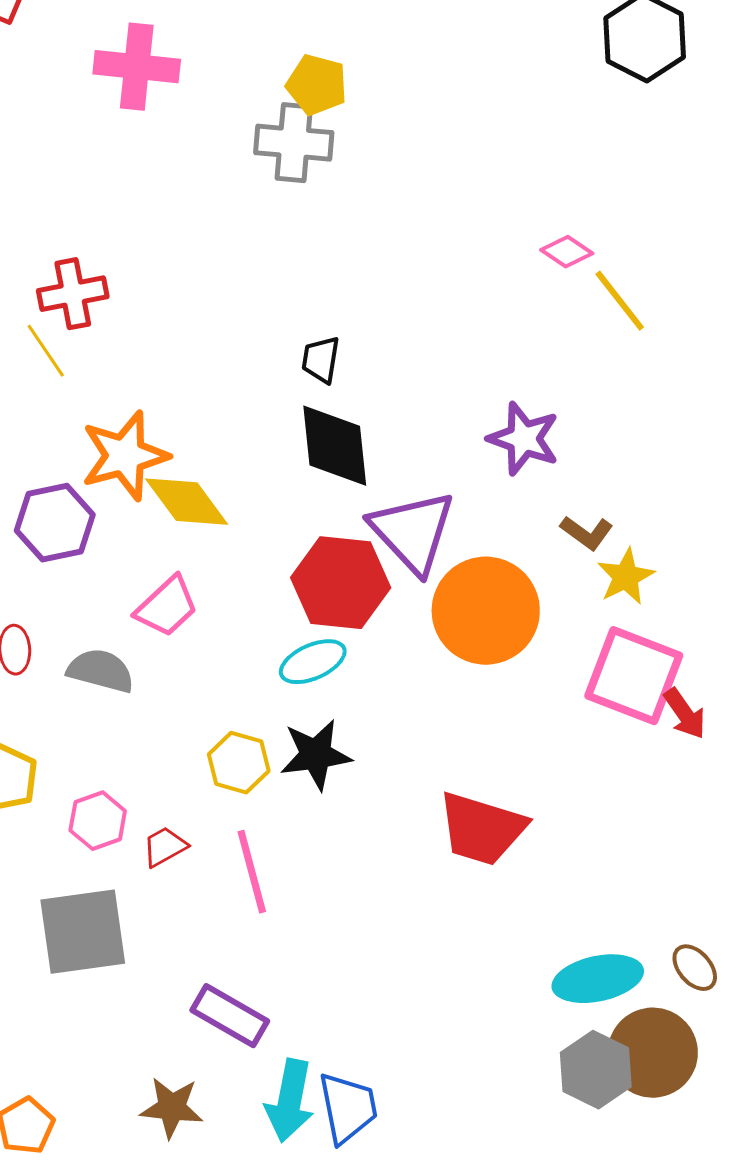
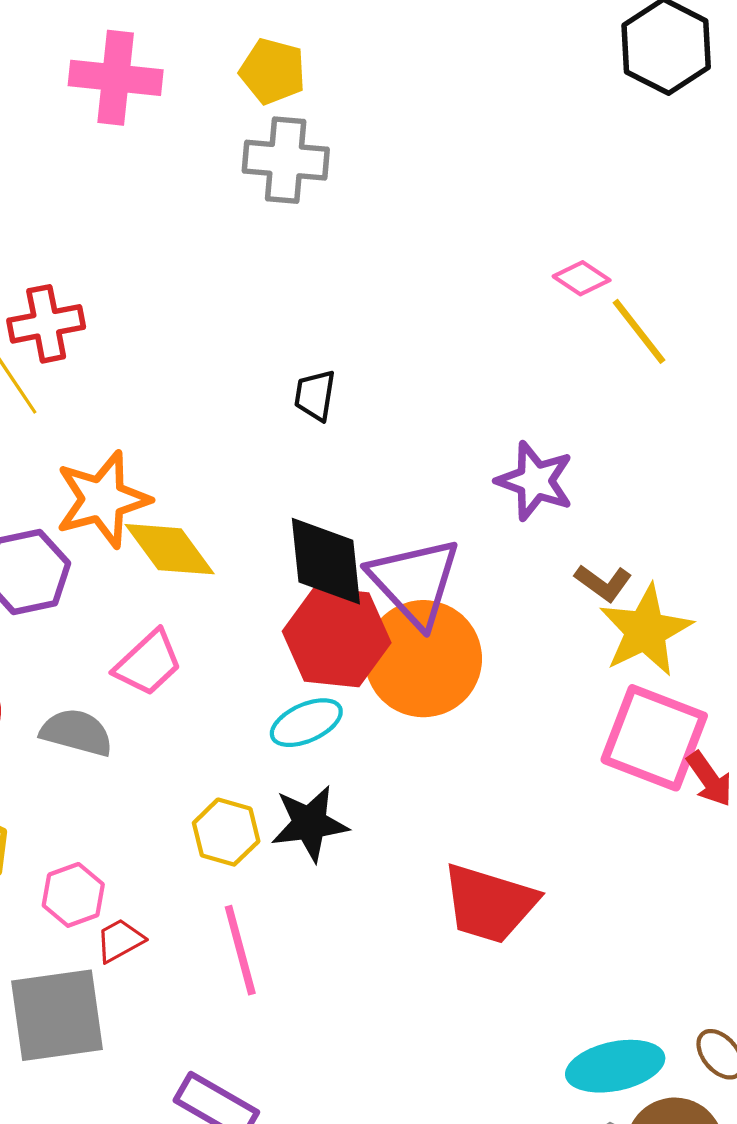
yellow pentagon: (317, 85) -> (273, 71), moved
black diamond: (335, 446) -> (326, 561), moved
yellow star: (626, 577) -> (646, 630), size x1.5
orange circle: (486, 611) -> (423, 659), moved
red trapezoid: (165, 847) -> (120, 940), moved

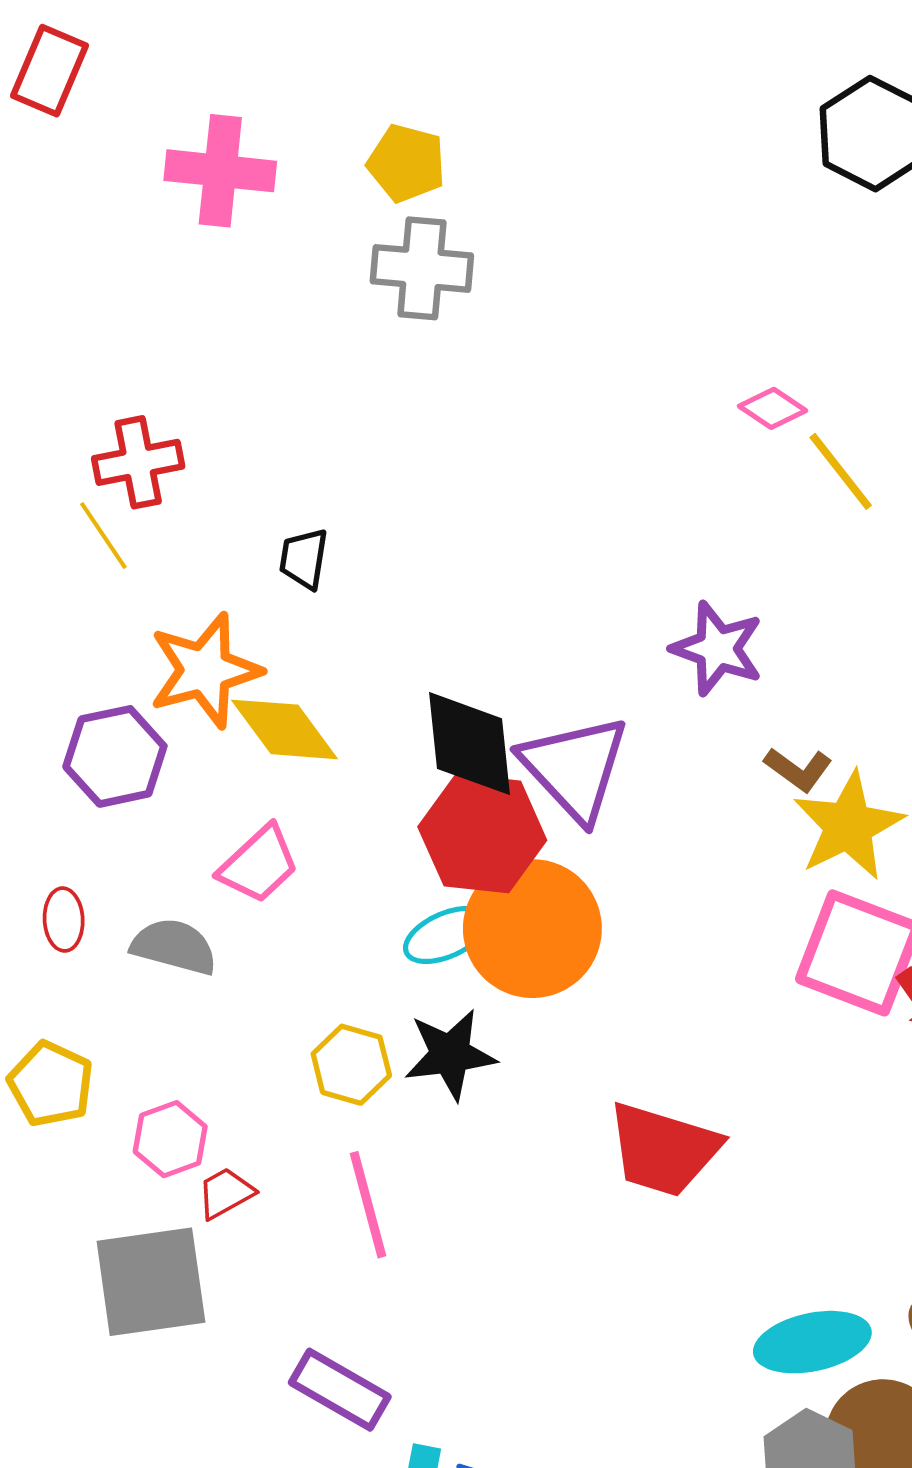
black trapezoid: (315, 395) -> (304, 559), moved
orange circle: (423, 659) -> (532, 929), moved

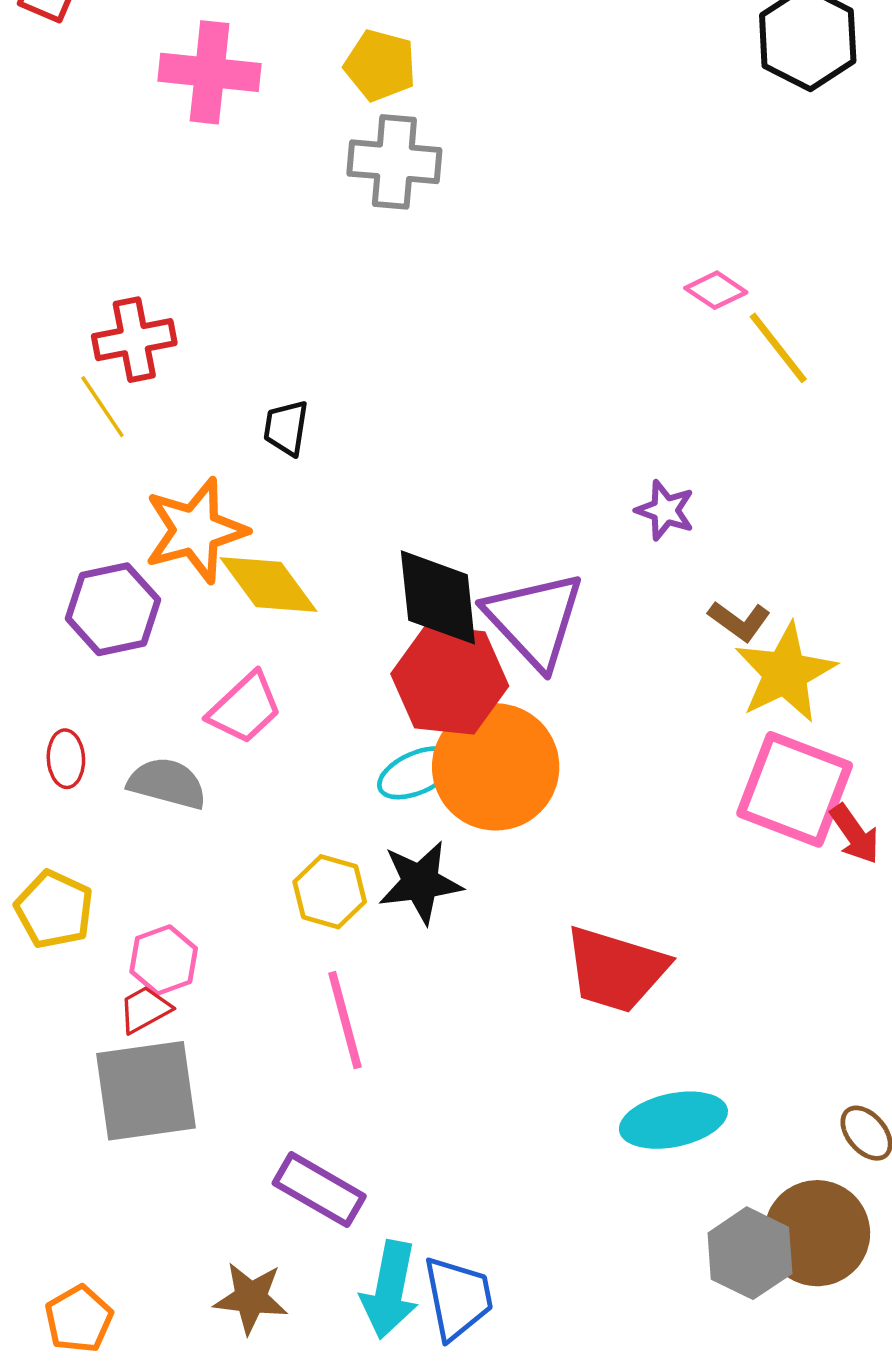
purple star: (717, 649) -> (665, 510), size x0.7
red trapezoid: (225, 1193) -> (145, 1009), moved
cyan ellipse: (812, 1342) -> (673, 1120), moved

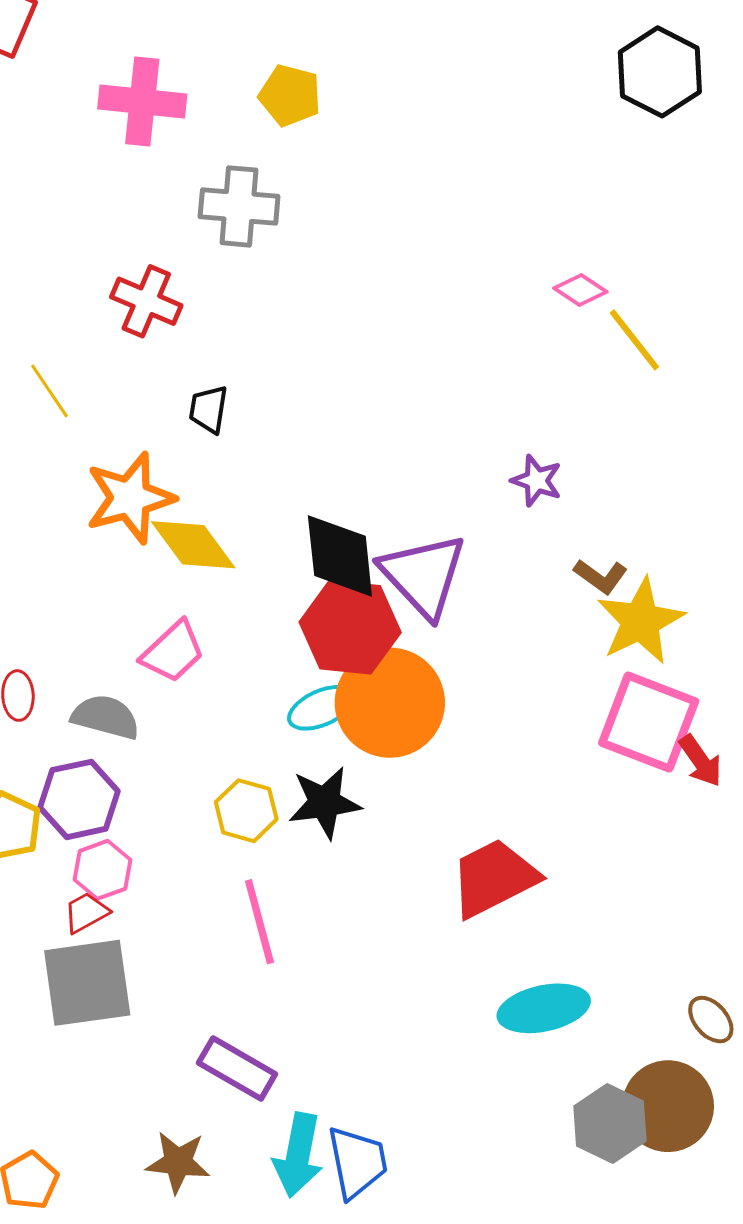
gray cross: (394, 162) -> (239, 206), moved
red cross: (134, 340) -> (146, 301), moved, turned 34
purple hexagon: (113, 609) -> (79, 799), moved
red trapezoid: (616, 969) -> (494, 878), turned 136

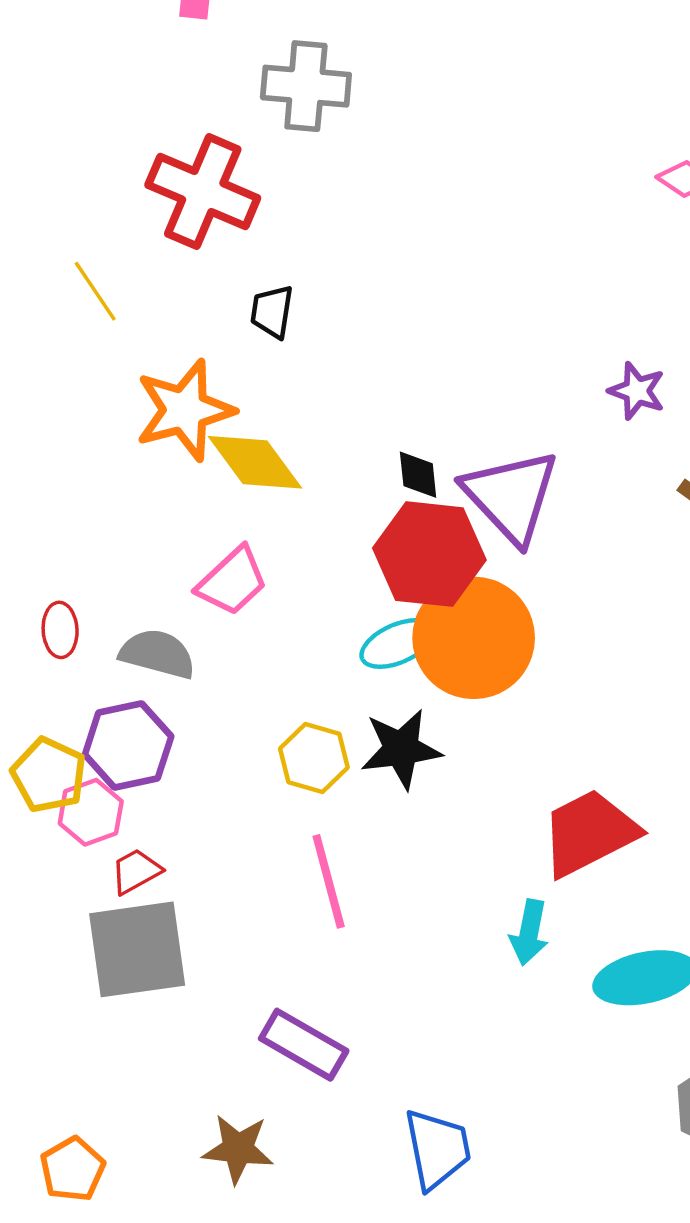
red cross: (146, 301) -> (203, 191), size x1.4
black diamond: (340, 556) -> (418, 475), size x0.5
pink hexagon: (103, 870) -> (91, 812), moved
cyan arrow: (298, 1155) -> (529, 932), moved, size x0.7

